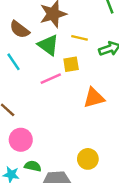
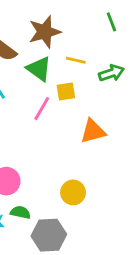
pink line: (51, 79) -> (42, 109), turned -36
yellow circle: (88, 159) -> (73, 192), moved

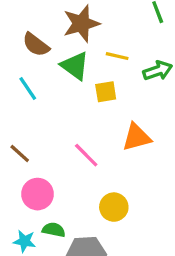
pink line: (42, 109) -> (86, 155), moved, turned -75

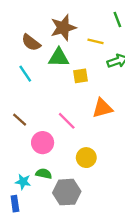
yellow line: (117, 56) -> (95, 41), moved
green triangle: (75, 66) -> (59, 58), turned -35
pink circle: (38, 194) -> (43, 143), moved

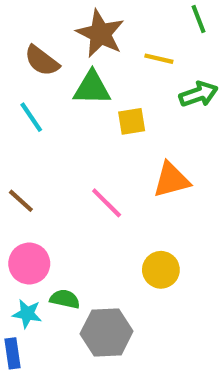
brown star: (63, 28) -> (100, 34), turned -30
pink circle: (43, 143) -> (29, 264), moved
yellow circle: (86, 158) -> (161, 270), moved

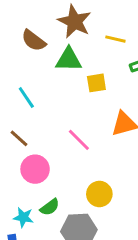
cyan line: (31, 117) -> (26, 98), moved
pink circle: (29, 264) -> (35, 169), moved
yellow circle: (161, 270) -> (99, 194), moved
green semicircle: (65, 299) -> (50, 207), turned 132

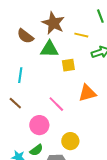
cyan line: (26, 98) -> (20, 75), turned 42
pink circle: (35, 169) -> (39, 125), moved

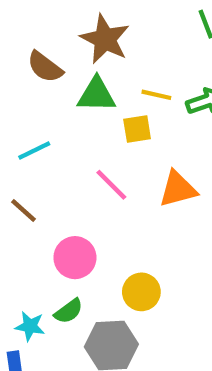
yellow line: (81, 35) -> (156, 95), moved
cyan line: (20, 75) -> (34, 150), turned 56
pink line: (56, 104) -> (111, 185), moved

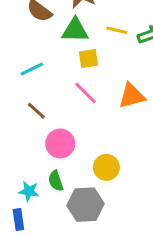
yellow square: (137, 129) -> (88, 59), moved
brown line: (24, 210) -> (36, 111), moved
green semicircle: (69, 311) -> (56, 181), turned 108

